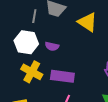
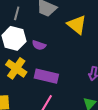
gray line: (34, 16) -> (17, 13), moved

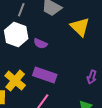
yellow cross: (16, 68) -> (15, 81), moved

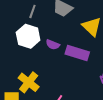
purple rectangle: (45, 75) -> (77, 53), moved

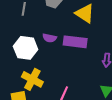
white hexagon: (28, 36) -> (26, 48), moved

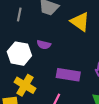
purple rectangle: (75, 42) -> (68, 75), moved

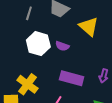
purple semicircle: (44, 45) -> (62, 46), moved
white hexagon: (19, 54) -> (38, 44), moved

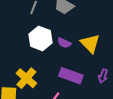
yellow triangle: (89, 27) -> (90, 43), moved

